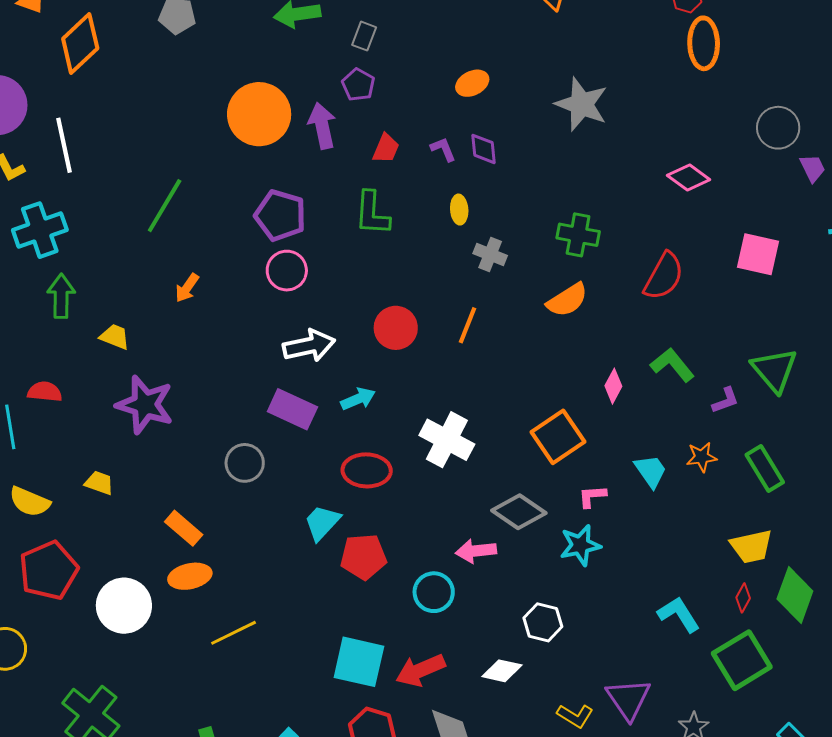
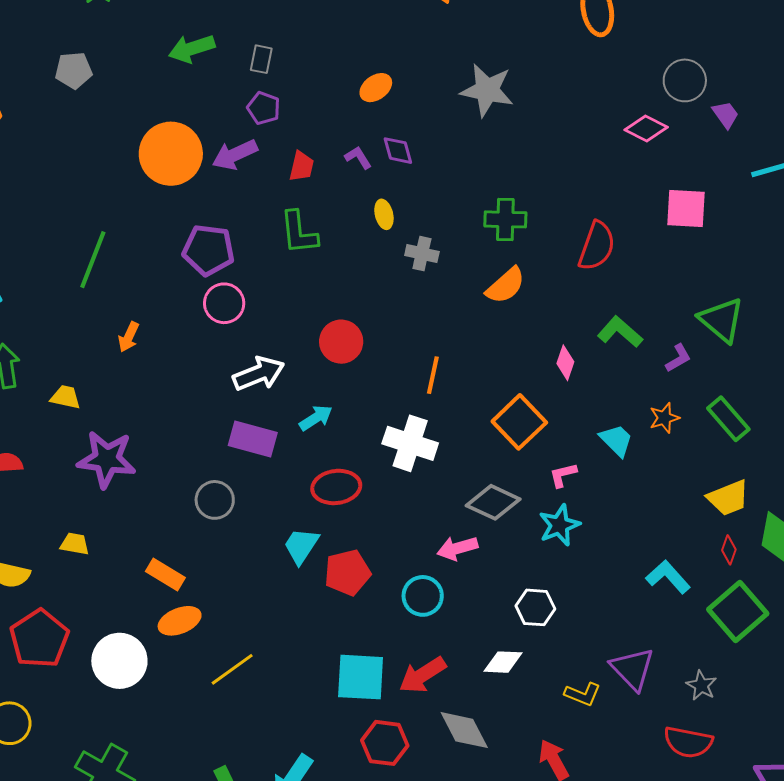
purple arrow: (322, 126) -> (235, 155), turned -93
pink diamond: (689, 177) -> (646, 128), moved
orange line: (468, 325) -> (433, 375), moved

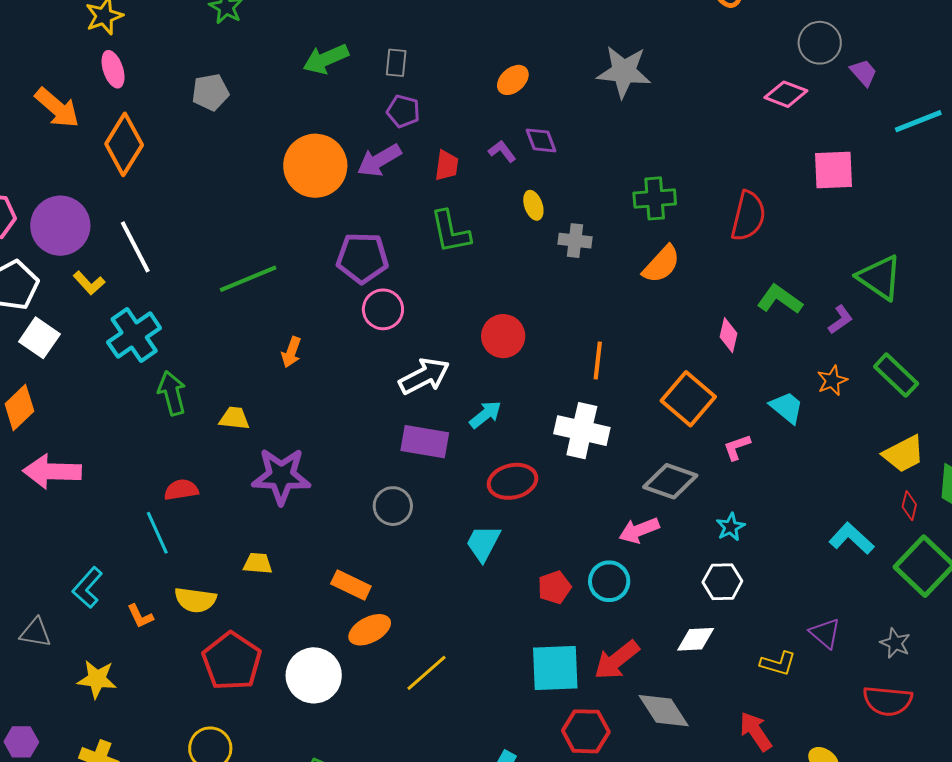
green line: (93, 260) -> (248, 279), turned 52
cyan star: (559, 525) -> (730, 527), moved, size x0.7
red pentagon: (347, 573) -> (554, 587), moved, size x0.7
purple triangle: (632, 669) -> (825, 633), size x0.7

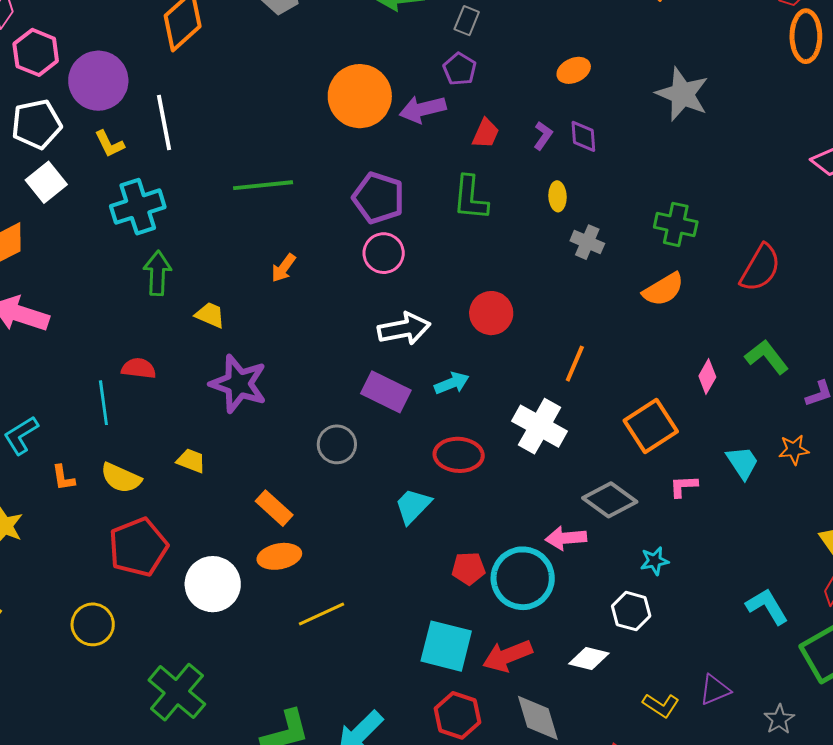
purple L-shape: (502, 151) -> (543, 136), turned 56
cyan circle: (609, 581) -> (523, 578), size x1.5
purple triangle: (825, 633) -> (715, 690), turned 40

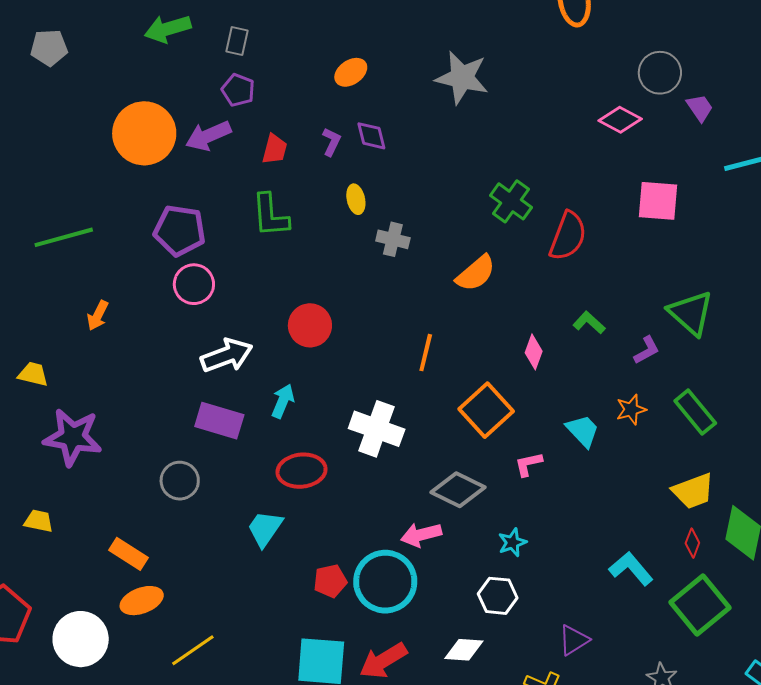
green cross: (676, 224) -> (511, 201), moved, turned 33
green L-shape: (767, 357) -> (589, 323), size x0.7
orange line: (575, 364) -> (426, 353), moved
cyan arrow: (452, 383) -> (283, 401), turned -36
purple triangle: (715, 690) -> (574, 640), moved

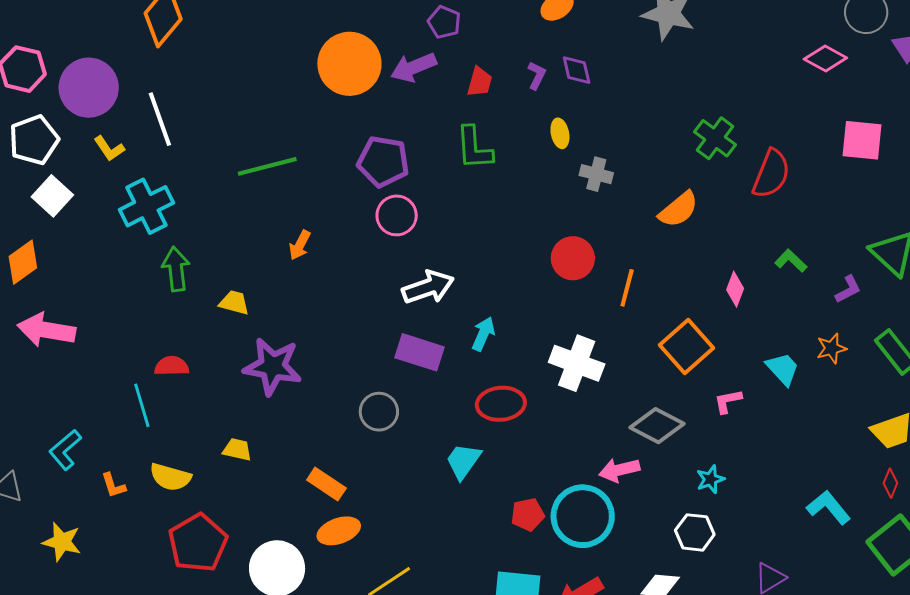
red circle: (310, 325) -> (573, 258), moved

